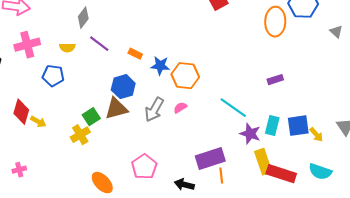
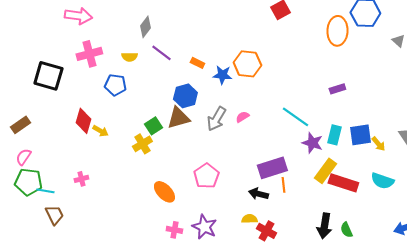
orange hexagon: (185, 76) -> (247, 64), moved
yellow rectangle: (263, 162) -> (325, 171), turned 55
black arrow: (184, 185) -> (258, 194), moved

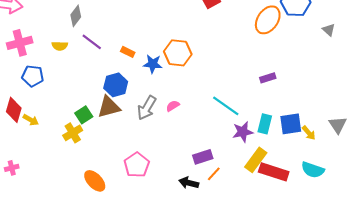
orange ellipse: (337, 31) -> (268, 20), turned 32
blue pentagon: (115, 85) -> (33, 76), moved
purple star: (312, 143) -> (243, 132), turned -30
purple rectangle: (272, 168) -> (203, 157), size x0.7
orange line: (283, 185) -> (214, 174), turned 49

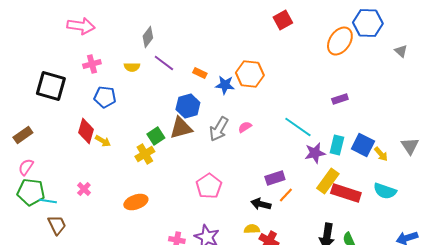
pink cross: (20, 43) -> (92, 64), size x0.7
blue square: (291, 124) -> (363, 145), turned 35
pink cross: (12, 168) -> (84, 189), turned -32
orange ellipse: (95, 181) -> (136, 202), moved, turned -65

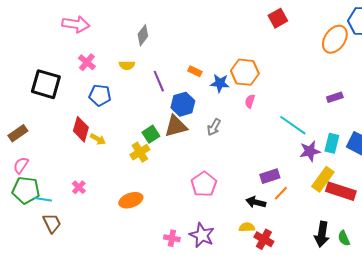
purple line: (164, 63) -> (159, 81), moved, turned 30
pink cross: (92, 64) -> (87, 62), turned -36
pink semicircle: (245, 127) -> (250, 101), moved, turned -40
gray arrow: (219, 129) -> (214, 127), size x0.7

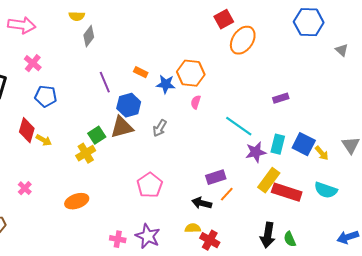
orange ellipse: (335, 39) -> (243, 40), moved
yellow semicircle: (127, 65) -> (77, 16), moved

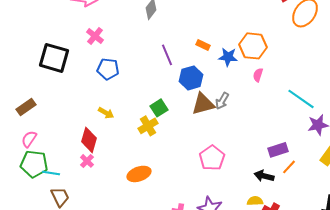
brown triangle: (122, 127) -> (203, 104), moved
red diamond: (27, 130) -> (89, 140), moved

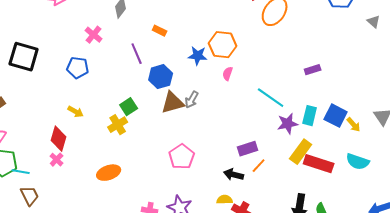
pink cross: (95, 36) -> (94, 35), moved
orange rectangle: (203, 45) -> (160, 31), moved

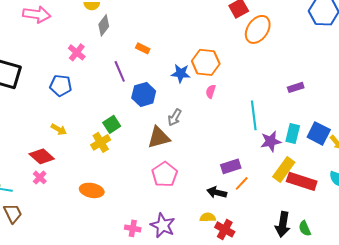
cyan line: (271, 98) -> (254, 115), turned 48
brown triangle: (173, 103) -> (159, 137), moved
red diamond: (59, 139) -> (42, 156), turned -65
orange ellipse: (109, 173) -> (92, 190), turned 30

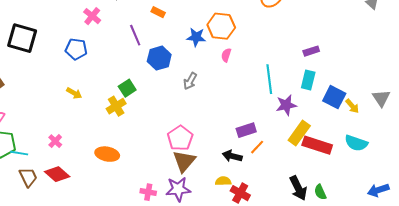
cyan rectangle: (293, 133) -> (308, 80), moved
brown triangle: (159, 137) -> (184, 161), moved, turned -35
red diamond: (42, 156) -> (57, 174), moved
black arrow: (283, 224) -> (298, 188), turned -35
purple star: (163, 225) -> (178, 189), turned -30

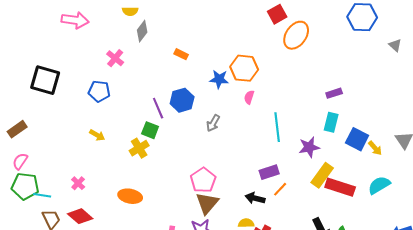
purple line: (135, 35) -> (158, 108), moved
cyan line: (269, 79) -> (277, 127), moved
green square: (127, 88) -> (150, 130), turned -36
cyan semicircle: (356, 143) -> (379, 185), turned 130

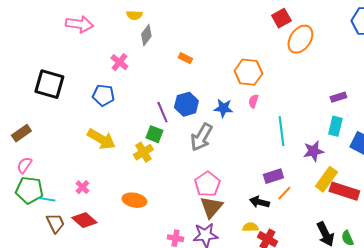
blue star: (219, 79) -> (223, 108), moved
gray arrow: (213, 123) -> (201, 137), moved, size x1.6
yellow arrow: (97, 135) -> (101, 139), size x1.8

